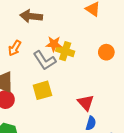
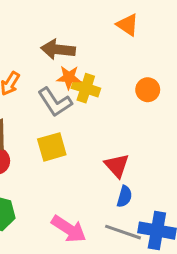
brown arrow: (31, 16) -> (58, 50), moved

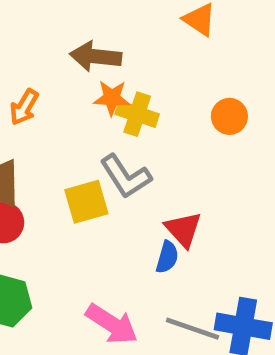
gray L-shape: (55, 102) -> (126, 176), moved
blue semicircle: (125, 196) -> (167, 257), moved

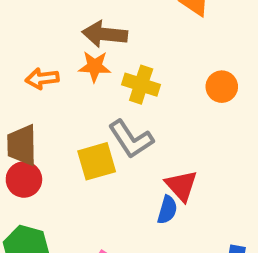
orange star: (112, 98) -> (95, 66), moved
orange arrow: (24, 107) -> (42, 79), turned 52

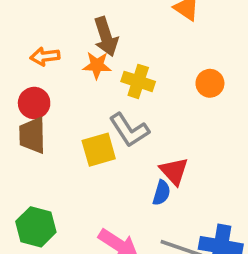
brown arrow: (105, 34) -> (106, 37), turned -114
orange arrow: (42, 79) -> (45, 56), moved
red circle: (24, 179) -> (34, 103), moved

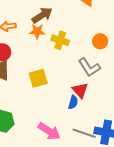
brown arrow: (106, 37) -> (42, 15), turned -105
gray L-shape: (129, 130) -> (89, 67), moved

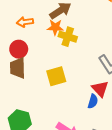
yellow cross: (60, 40) -> (68, 37), moved

